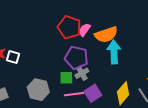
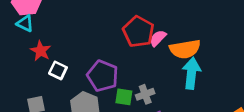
white square: (13, 57) -> (58, 70), moved
purple pentagon: (76, 58) -> (103, 76), moved

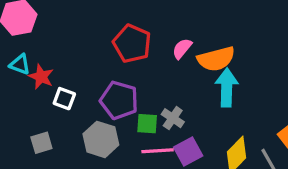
cyan triangle: (25, 23) -> (20, 64), moved
red pentagon: (138, 32) -> (132, 44), moved
gray cross: (145, 94) -> (173, 118), turned -30

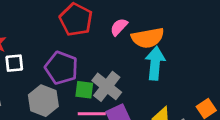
white square: (64, 99) -> (14, 63), turned -30
gray cross: (173, 118) -> (107, 86), size x1.5

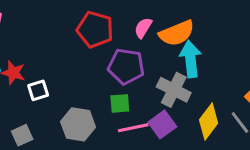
purple pentagon: (61, 68) -> (126, 66), moved
gray cross: (107, 86) -> (174, 90), moved

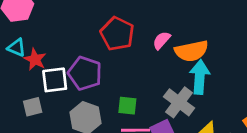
purple pentagon: (126, 66) -> (85, 73), moved
white square: (38, 90) -> (55, 80), size x1.4
gray square: (22, 135) -> (33, 107), moved

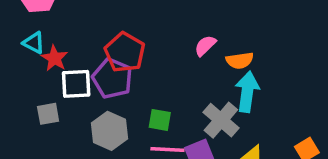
red pentagon: (117, 34) -> (125, 52), moved
orange semicircle: (191, 51) -> (240, 60), size x0.7

